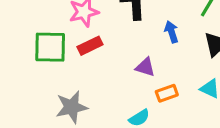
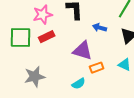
blue arrow: (171, 32) -> (100, 28), turned -56
purple triangle: (145, 67) -> (83, 51), size x1.5

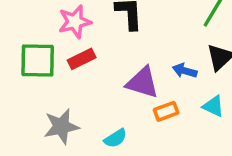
blue arrow: (100, 28) -> (185, 71), moved
cyan semicircle: (79, 84) -> (115, 138), moved

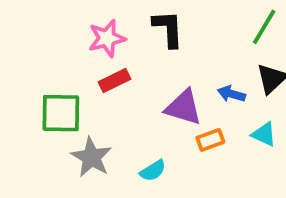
green square: (38, 61) -> (61, 113), moved
gray star: (61, 126) -> (91, 157), turned -30

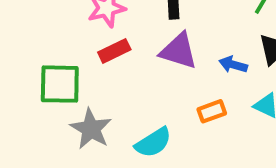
purple triangle: (184, 107) -> (179, 51), moved
cyan semicircle: (153, 171) -> (153, 142), size x1.4

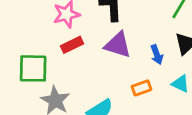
blue arrow: (233, 65) -> (157, 55), turned -126

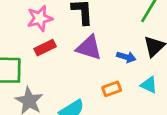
blue arrow: (157, 55) -> (126, 57), turned -54

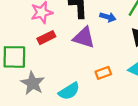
blue arrow: (126, 57) -> (108, 17), moved

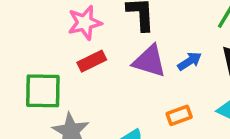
blue arrow: (108, 17) -> (190, 61), moved, turned -49

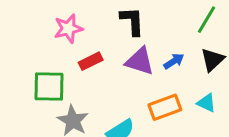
pink star: (85, 23) -> (68, 29), moved
orange rectangle: (179, 115) -> (165, 107), size x1.5

